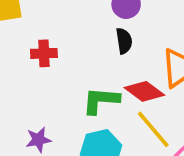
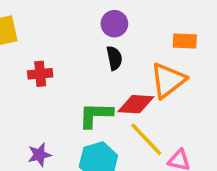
red diamond: (144, 91) -> (136, 104), turned -30

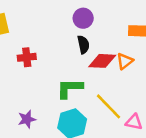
orange triangle: (168, 80) -> (125, 61), size x0.6
red diamond: (136, 104) -> (102, 61), moved

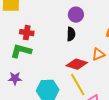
red diamond: (102, 61) -> (77, 64), moved
green L-shape: (70, 88) -> (21, 51), moved

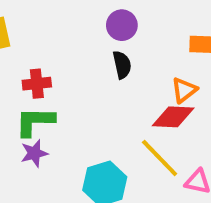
red diamond: (77, 64) -> (173, 117), moved
purple star: (15, 78) -> (34, 153), moved

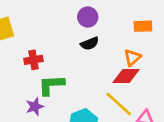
black semicircle: (122, 65) -> (90, 43), turned 84
green L-shape: (35, 122) -> (51, 85), moved

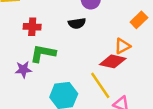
orange rectangle: (143, 26) -> (139, 20), turned -56
black semicircle: (90, 43) -> (77, 23), moved

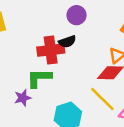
red cross: (32, 27) -> (51, 50), moved, size x1.5

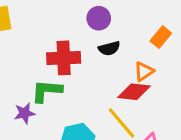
black semicircle: (67, 42) -> (109, 48), moved

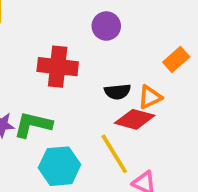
black semicircle: (109, 48) -> (117, 92), moved
green L-shape: (47, 91) -> (33, 125), moved

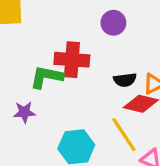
green L-shape: (33, 125) -> (46, 77), moved

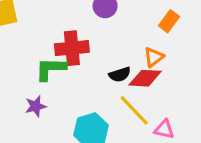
black semicircle: (125, 80) -> (120, 74), moved

